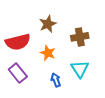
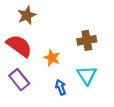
brown star: (48, 24) -> (27, 15), moved
red semicircle: (18, 42) -> (19, 46), turned -130

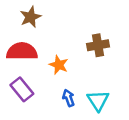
red semicircle: (19, 46) -> (22, 51), turned -36
cyan triangle: (87, 75) -> (98, 100), moved

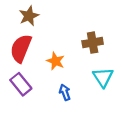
red semicircle: (22, 51) -> (21, 48), turned -68
cyan triangle: (98, 100) -> (103, 77), moved

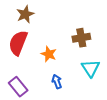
purple rectangle: (21, 84) -> (18, 87), moved

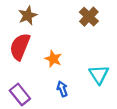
brown cross: (81, 38) -> (89, 17), moved, turned -36

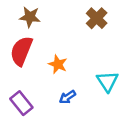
brown star: (28, 15) -> (30, 17), turned 30
blue arrow: (62, 89) -> (68, 97), turned -104

